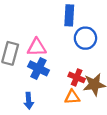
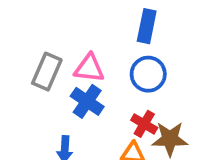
blue circle: (85, 38) -> (148, 74), moved

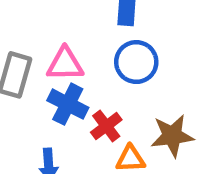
red cross: (144, 124) -> (106, 126), moved, turned 30

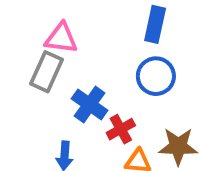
pink triangle: (65, 64) -> (61, 38), moved

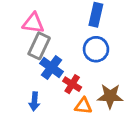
gray rectangle: (46, 72) -> (39, 46), moved
red cross: (121, 129) -> (72, 84), turned -30

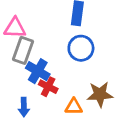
red cross: (72, 84) -> (48, 87), moved

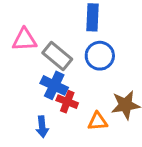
gray rectangle: (23, 50) -> (57, 56), moved, turned -65

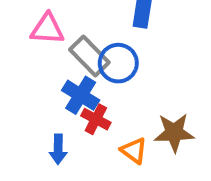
blue circle: (100, 56) -> (118, 63), moved
orange triangle: (98, 121) -> (134, 150), turned 35

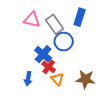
gray rectangle: (89, 56) -> (55, 24), moved
orange triangle: (134, 150) -> (57, 79), moved

